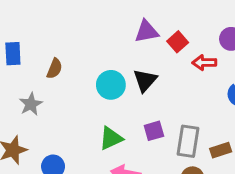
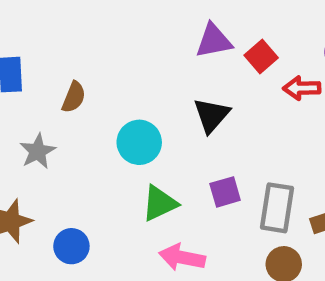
cyan circle: (111, 85) -> (139, 142), moved

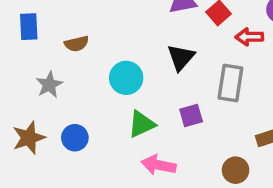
brown semicircle: (74, 97) -> (77, 44), turned 55
gray rectangle: (277, 208) -> (230, 83), moved
blue circle: (71, 246) -> (75, 138), moved

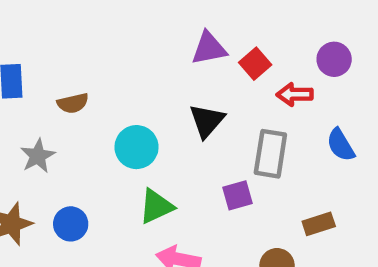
purple square: (191, 115) -> (237, 195), moved

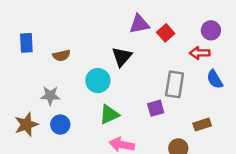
red arrow: (295, 94) -> (200, 53), moved
black triangle: (207, 121) -> (122, 57), moved
gray star: (38, 156) -> (50, 96), moved, turned 30

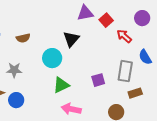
red arrow: (200, 53) -> (124, 36), moved, turned 42
gray rectangle: (175, 84) -> (125, 71), moved
blue circle: (60, 125) -> (16, 100), moved

